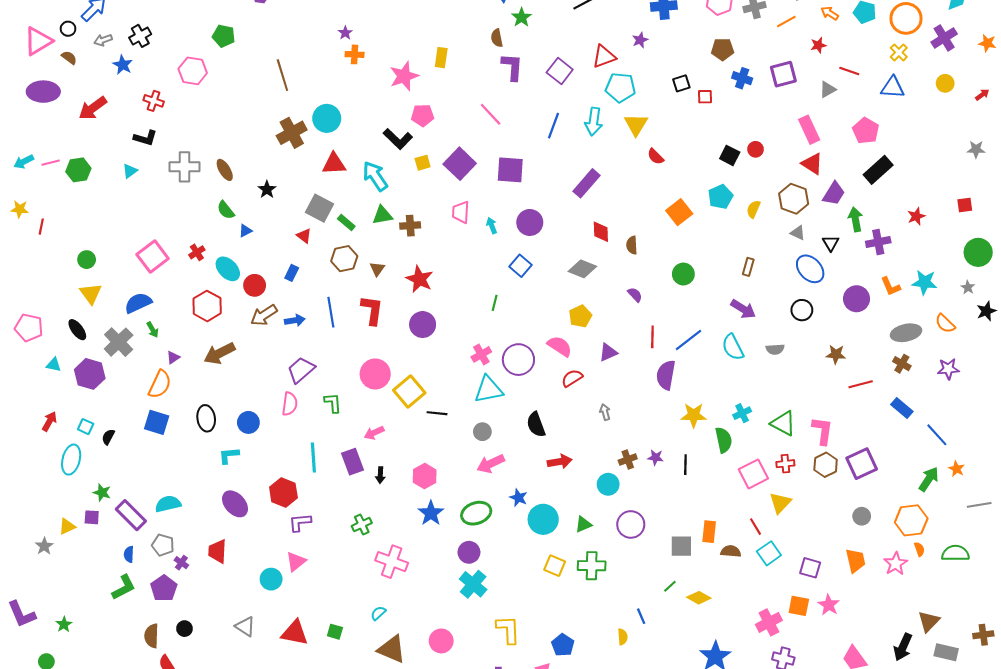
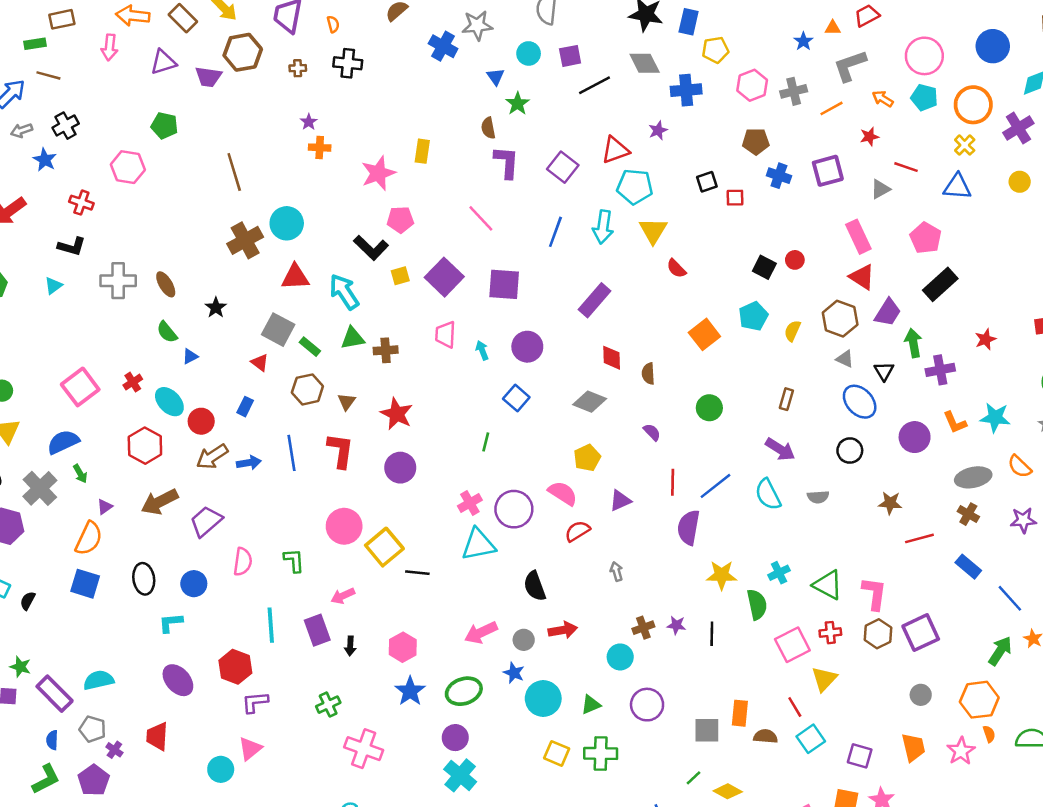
purple trapezoid: (301, 370) -> (206, 521), moved
gray circle: (482, 432) -> (524, 640), moved

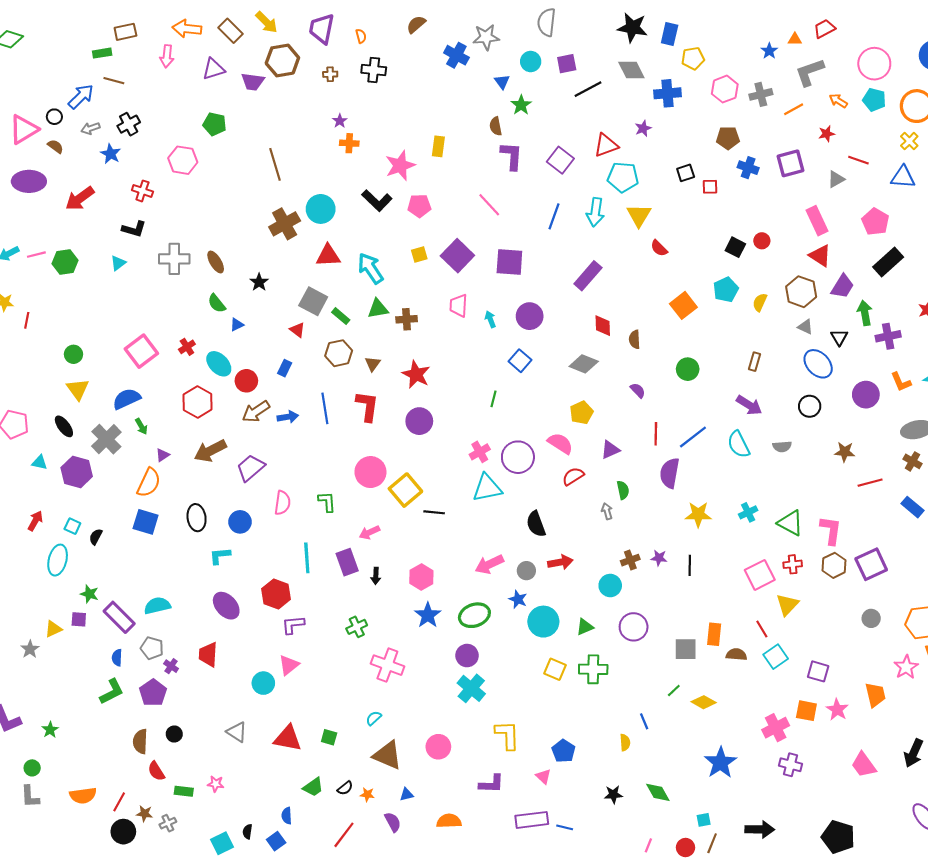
black L-shape: (371, 248) -> (377, 200), moved
green semicircle: (757, 604) -> (623, 490), moved, size x0.7
orange trapezoid: (913, 747) -> (875, 695), moved

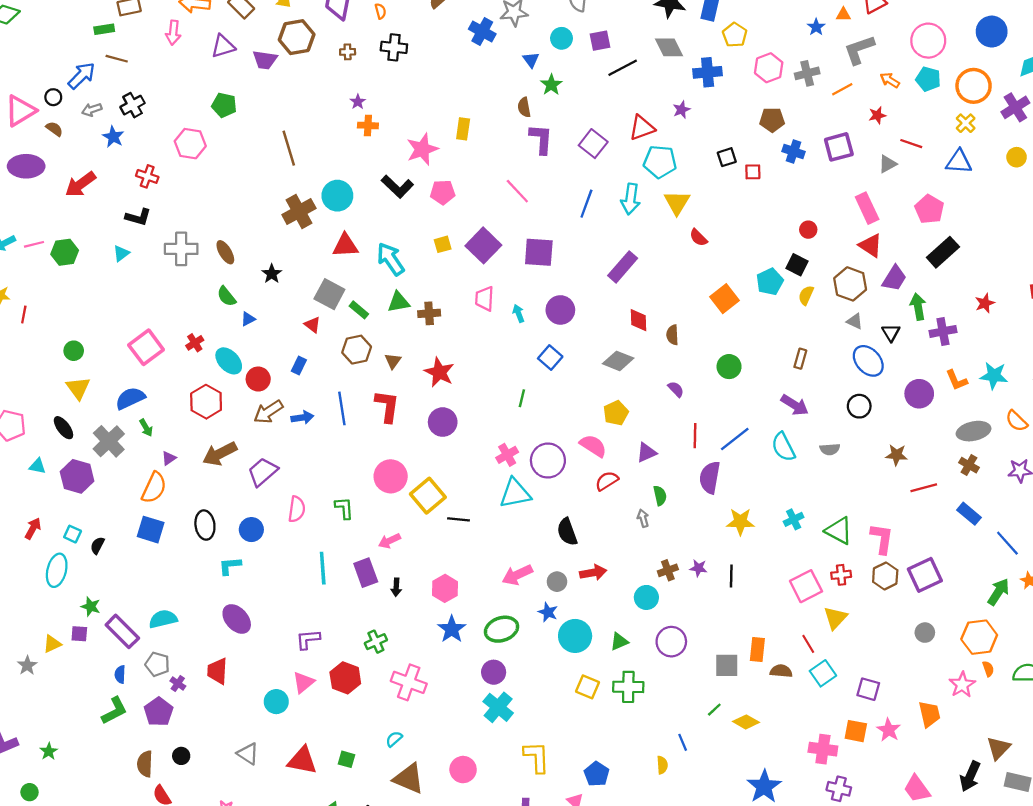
yellow pentagon: (693, 58) -> (735, 35), turned -30
black square: (735, 247) -> (797, 265), moved
red hexagon: (276, 594) -> (345, 678), moved
pink cross: (776, 728) -> (823, 749), turned 35

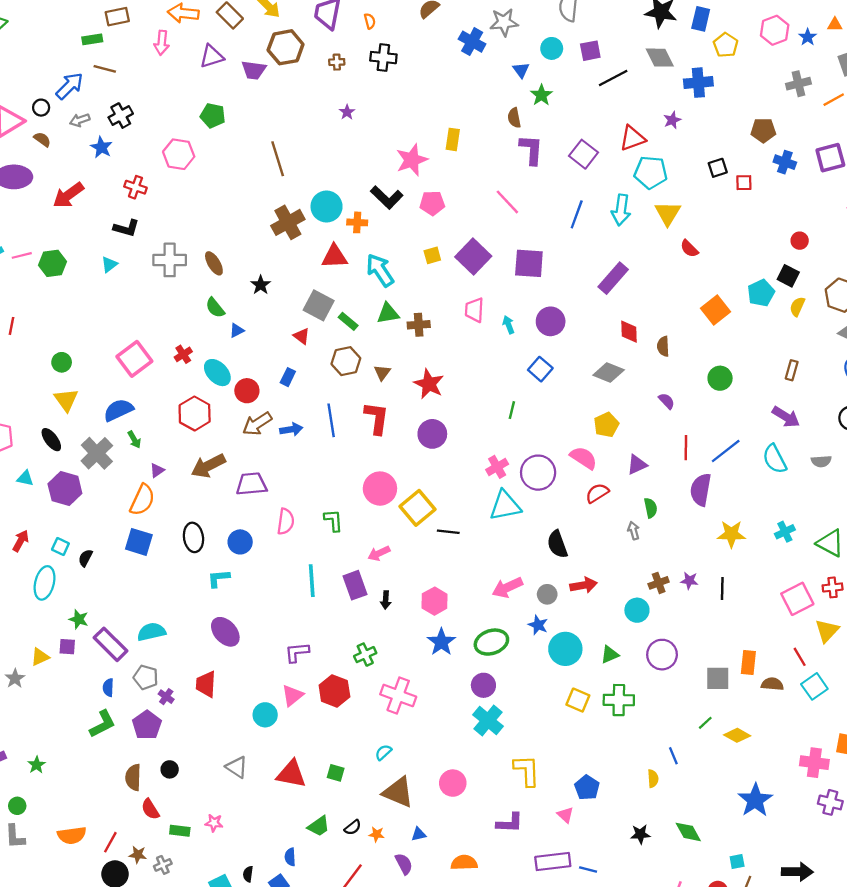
pink hexagon: (769, 68) -> (775, 30), moved
orange cross: (368, 125) -> (357, 222), moved
purple trapezoid: (263, 472) -> (251, 484), turned 36

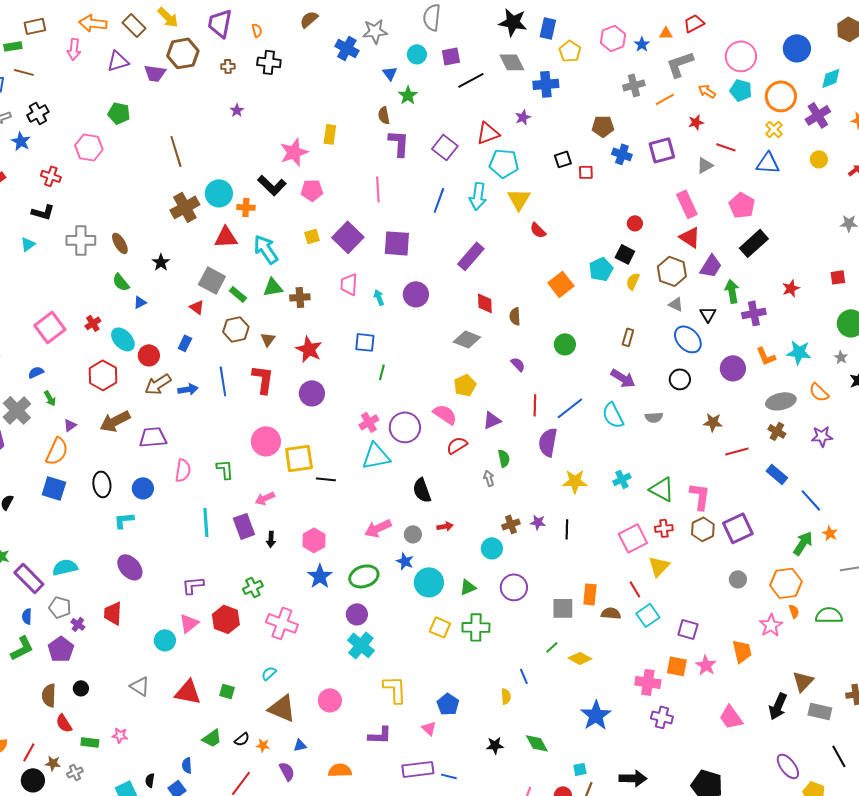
pink line: (507, 202) -> (378, 189), turned 40
blue square: (540, 369) -> (365, 342), moved, turned -35
blue semicircle: (118, 410) -> (36, 372), size x0.6
yellow square: (418, 508) -> (299, 458), turned 32
red arrow: (584, 585) -> (445, 526), size x0.7

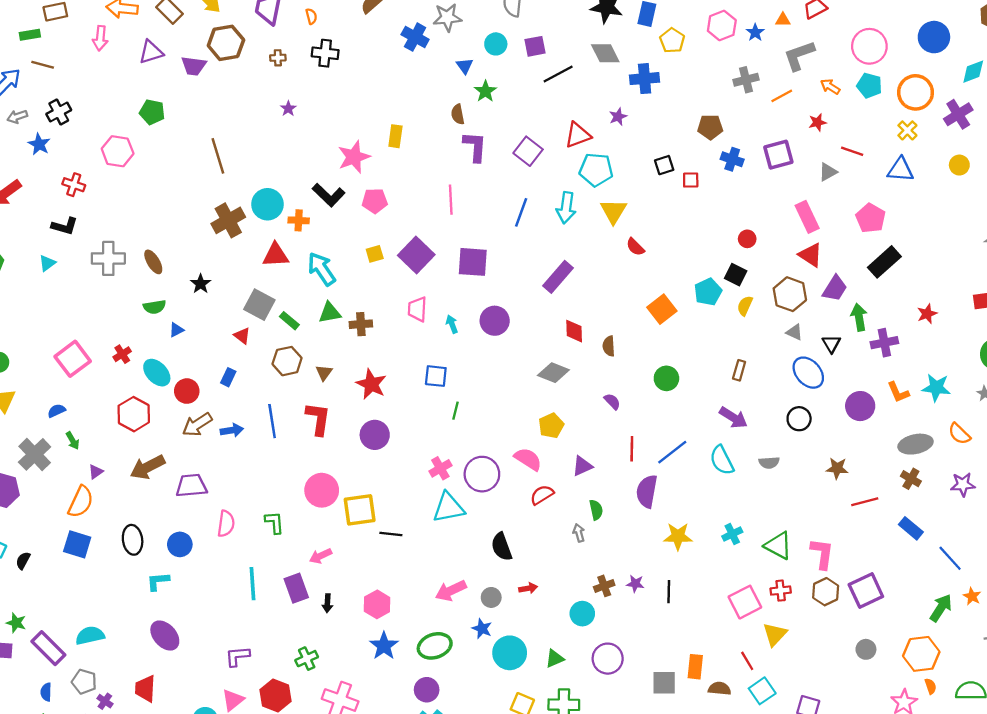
green semicircle: (121, 282) -> (154, 307), turned -60

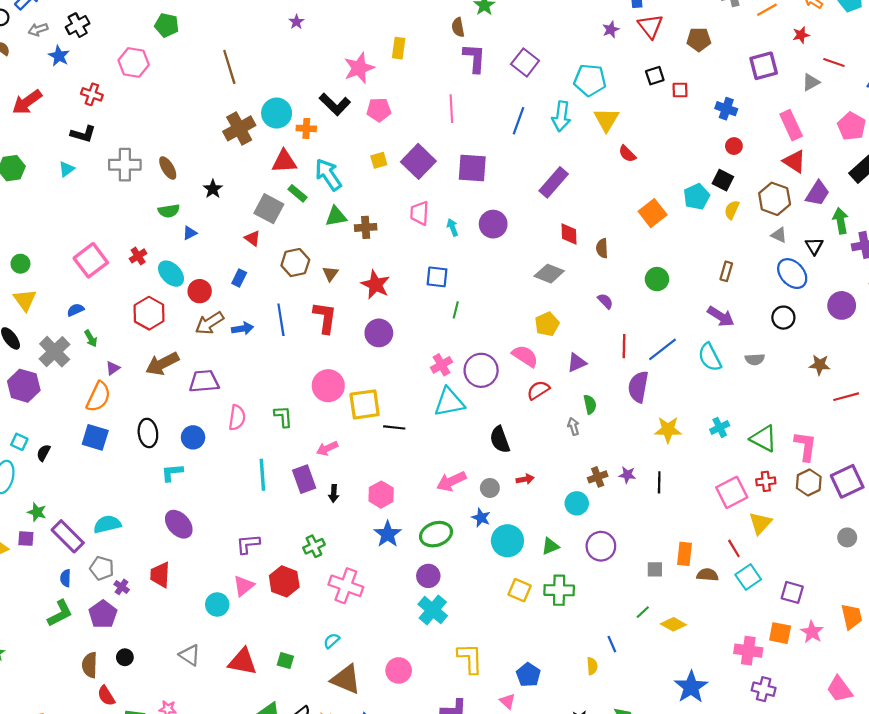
red triangle: (578, 135) -> (650, 26), moved, turned -48
blue cross: (732, 159) -> (726, 109), moved
green rectangle: (289, 321) -> (297, 193), moved
gray square: (664, 683) -> (655, 569), size x0.7

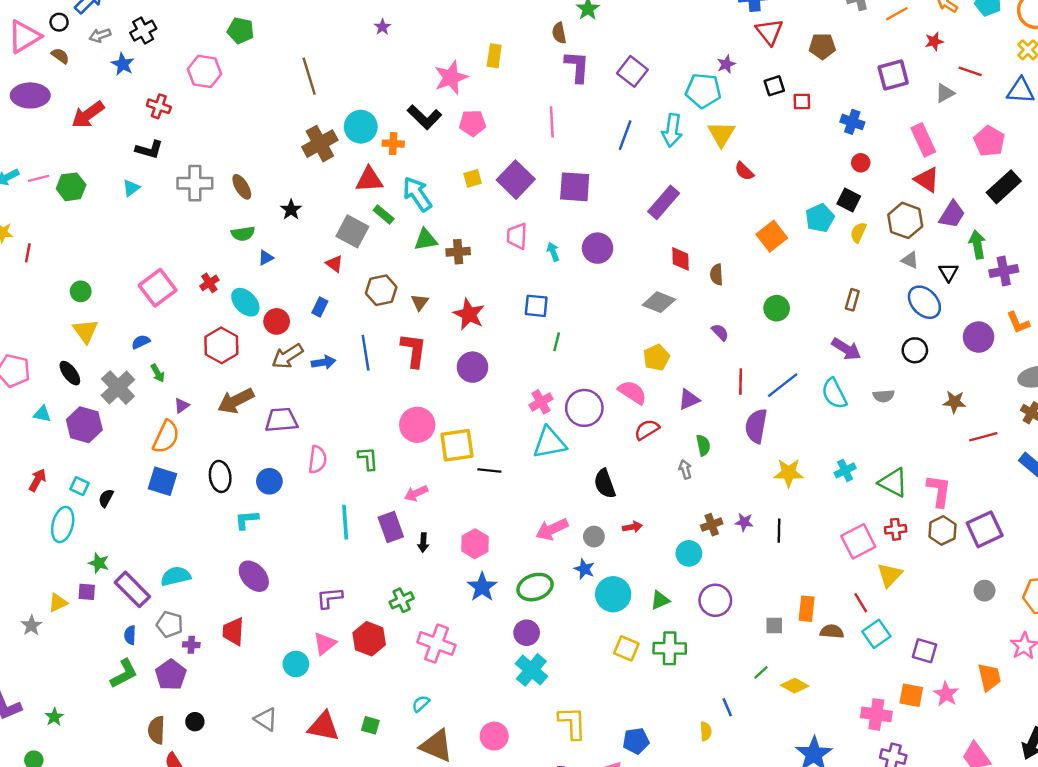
purple star: (611, 29) -> (726, 64), moved
purple cross: (122, 587) -> (191, 645), turned -32
blue pentagon: (528, 675) -> (636, 741), turned 30

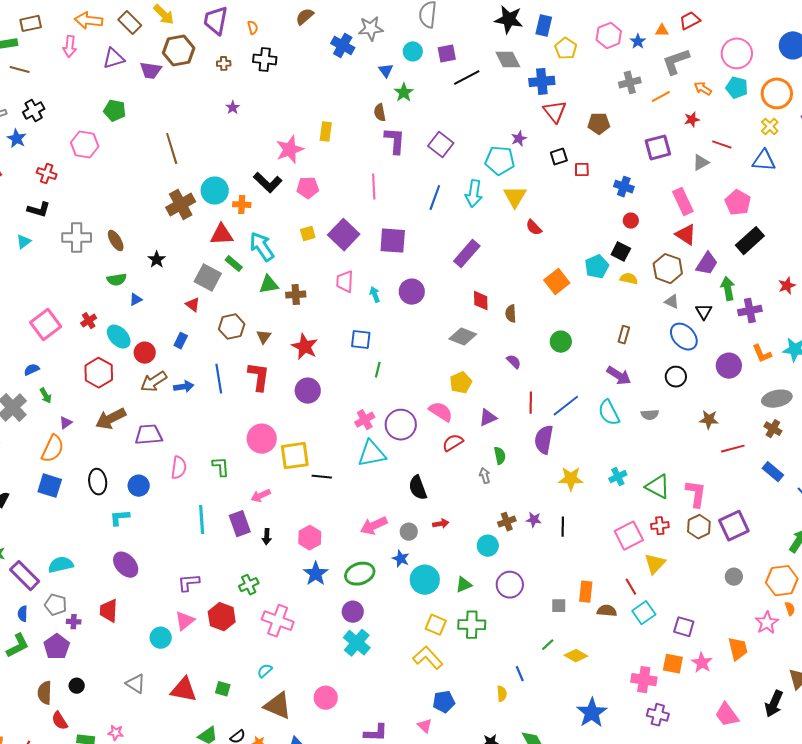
yellow semicircle: (858, 232) -> (629, 279), turned 78
yellow L-shape: (572, 723) -> (428, 658), moved, turned -40

